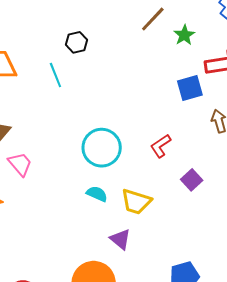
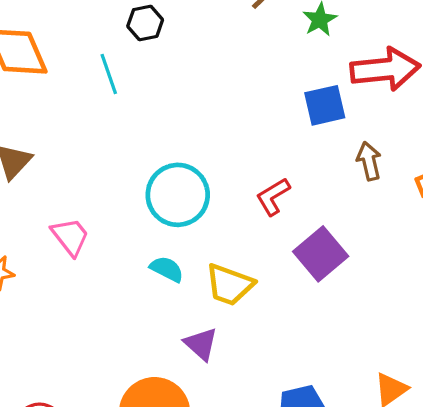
pink trapezoid: (20, 164) -> (70, 237), moved
purple square: (192, 180) -> (321, 254), size x1.5

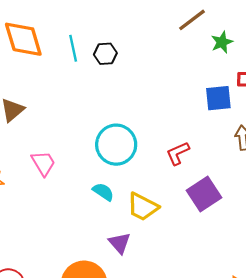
black hexagon: (145, 23) -> (105, 54), moved
cyan line: (109, 74) -> (73, 48), moved

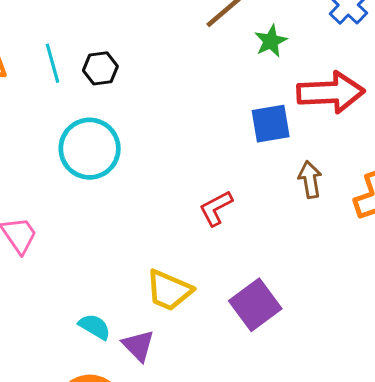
cyan circle: (116, 145) -> (90, 149), moved
cyan semicircle: (103, 192) -> (95, 327), moved
purple square: (204, 194) -> (255, 305), moved

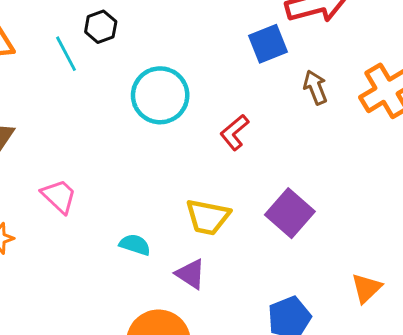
cyan line: (53, 63) -> (66, 54), moved
cyan circle: (90, 149) -> (160, 95), moved
cyan semicircle: (95, 327) -> (135, 245), moved

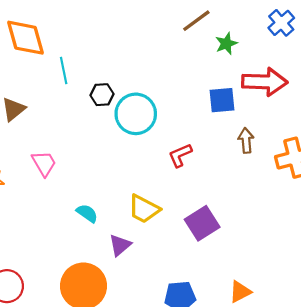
black hexagon: (101, 27) -> (102, 95), moved
cyan line: (66, 54) -> (64, 70), moved
purple triangle: (191, 274) -> (120, 245), turned 30

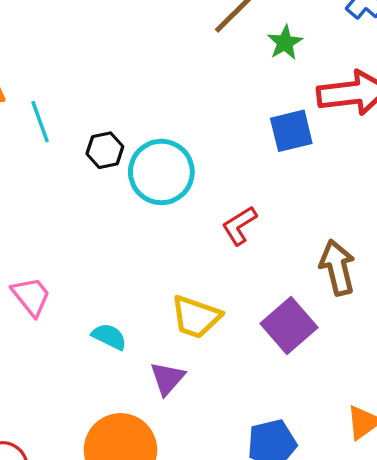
brown arrow: (246, 140) -> (337, 267), moved, size x1.4
pink trapezoid: (44, 163) -> (31, 296), moved

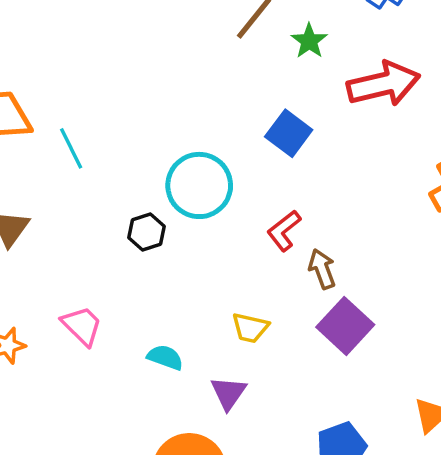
blue square: (291, 131) -> (289, 133), moved, turned -33
black hexagon: (105, 150) -> (146, 232), moved
brown arrow: (337, 267) -> (322, 269), moved, size x0.7
yellow trapezoid: (196, 317) -> (250, 328), size x0.7

